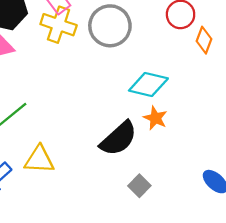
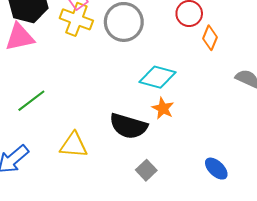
black semicircle: (118, 139) -> (128, 126), turned 57
yellow triangle: (39, 160) -> (74, 145), moved

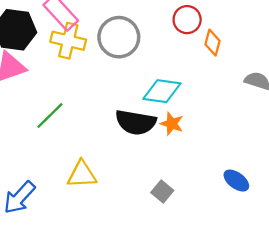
green line: (31, 101) -> (50, 116), moved
black semicircle: (128, 126) -> (136, 122), moved

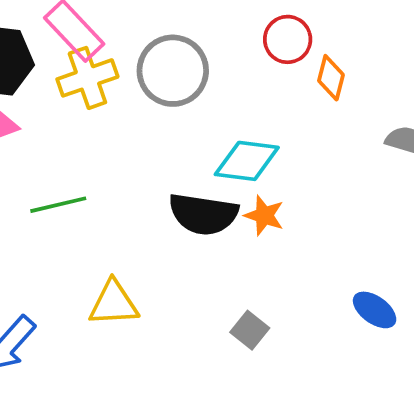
yellow cross: (68, 41) -> (87, 78), turned -32
green line: (50, 116) -> (58, 205), turned 32

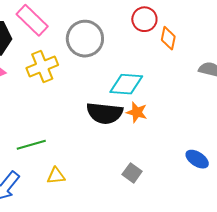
yellow cross: (87, 78) -> (42, 67), moved
green line: (58, 205) -> (31, 145), moved
yellow triangle: (114, 303) -> (56, 176), moved, size x0.7

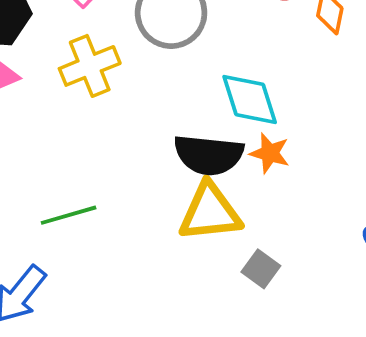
cyan diamond: (126, 84) -> (250, 99), turned 68
yellow triangle: (56, 176) -> (210, 212), moved, size x1.8

